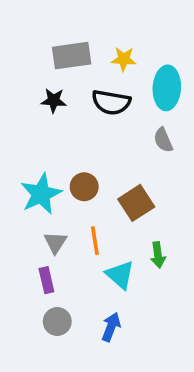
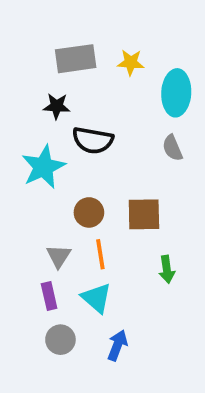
black semicircle: (111, 102) -> (93, 140), moved
brown circle: (84, 187) -> (89, 212), moved
cyan star: (41, 194) -> (43, 167), moved
brown square: (136, 203) -> (144, 214), turned 32
cyan triangle: (120, 275) -> (97, 298), moved

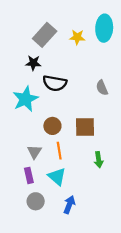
gray rectangle: (76, 59) -> (45, 35), turned -40
cyan ellipse: (176, 93) -> (104, 28), moved

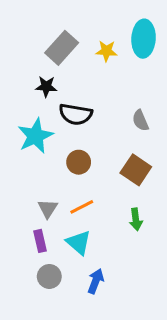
brown circle: (52, 126) -> (79, 162), moved
brown square: (85, 127) -> (136, 170), moved, turned 35
orange line: (59, 151) -> (82, 207), turned 72

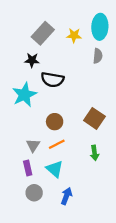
gray semicircle: (140, 120) -> (98, 56), moved, turned -152
brown circle: (79, 162) -> (55, 122), moved

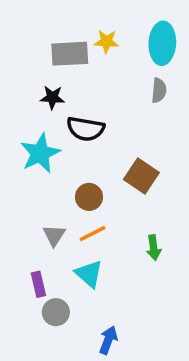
gray rectangle: (43, 33) -> (70, 54), turned 45
yellow star: (74, 35) -> (106, 42), moved
brown square: (94, 118) -> (141, 176), moved
purple rectangle: (28, 168) -> (38, 284), moved
blue arrow: (66, 196) -> (108, 340), moved

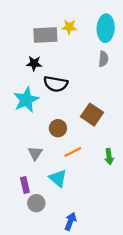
orange line: (92, 234) -> (73, 152), moved
green arrow: (154, 248) -> (109, 157), moved

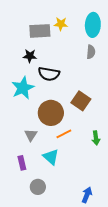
brown circle: (58, 128) -> (51, 113), size x1.6
gray circle: (36, 203) -> (38, 187), moved
blue arrow: (70, 221) -> (87, 195), moved

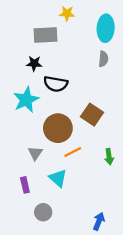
yellow star: (61, 24) -> (67, 13), moved

